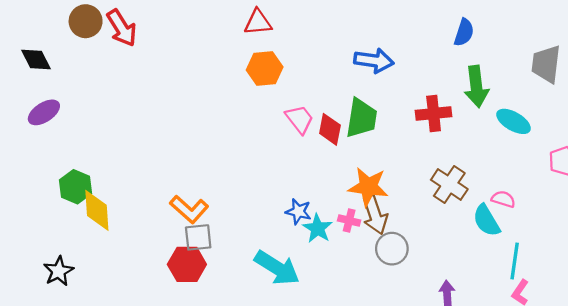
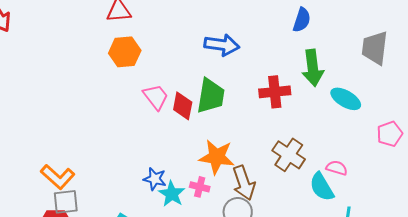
brown arrow: (375, 215) -> (244, 183), moved

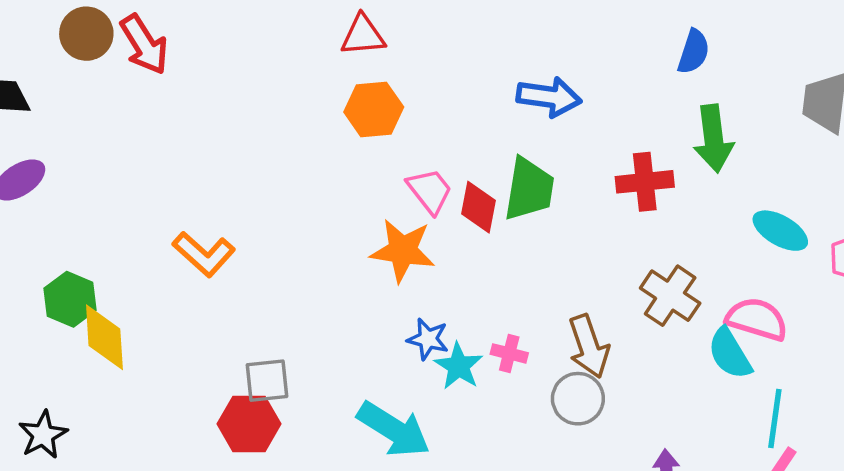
cyan ellipse: (346, 99) -> (780, 231), moved
orange star: (217, 157) -> (403, 250), moved
pink semicircle: (337, 168) -> (757, 319), size x1.6
orange L-shape: (58, 177) -> (204, 254), moved

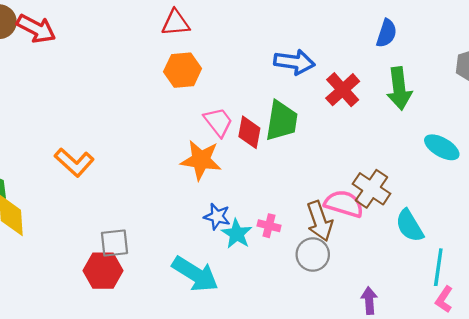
red arrow: (144, 44) -> (36, 29), turned -30
red cross: (645, 182) -> (343, 90), moved, turned -36
pink semicircle: (757, 319) -> (344, 204), moved

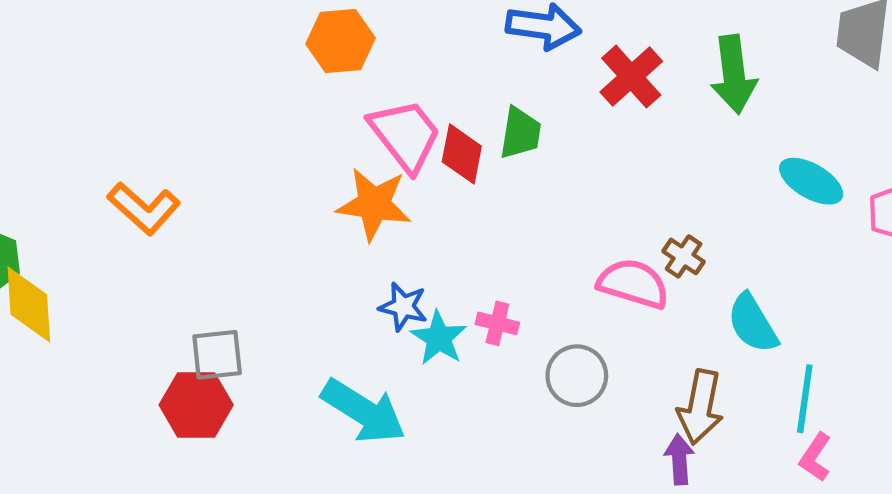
green trapezoid: (282, 121) -> (520, 133), size x0.7
pink trapezoid: (218, 122) -> (405, 135), size x1.4
brown cross: (372, 189) -> (684, 256), size x0.6
brown arrow: (320, 221) -> (700, 407), moved, turned 30

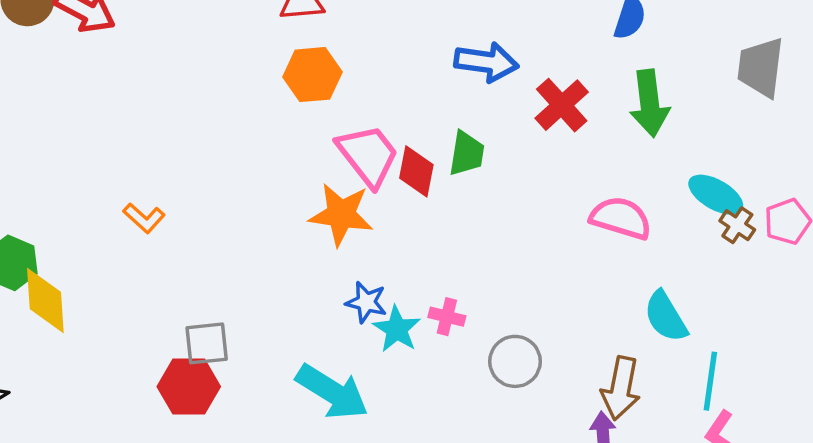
orange L-shape: (144, 208) -> (144, 218), size x0.7
brown cross: (684, 256) -> (737, 225), moved
pink semicircle: (633, 284) -> (621, 218), moved

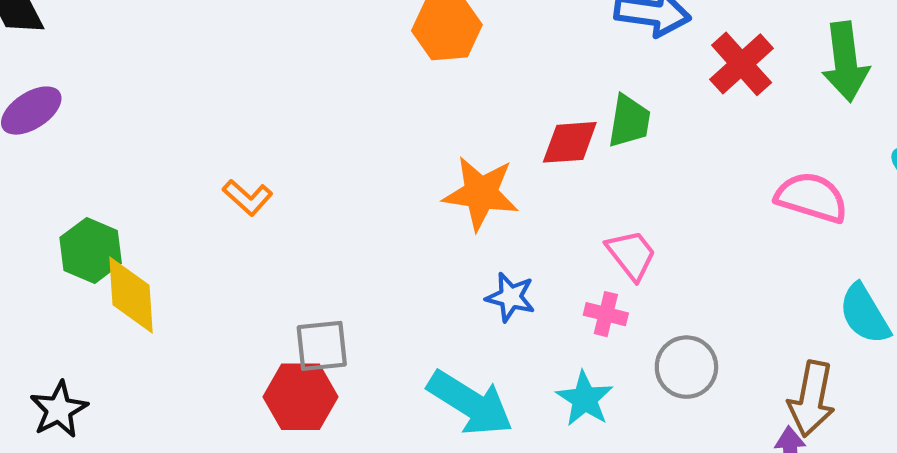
pink trapezoid: (368, 155) -> (631, 255), moved, size x0.7
red diamond: (416, 171) -> (570, 142), turned 75
cyan star: (397, 329) -> (585, 399), moved

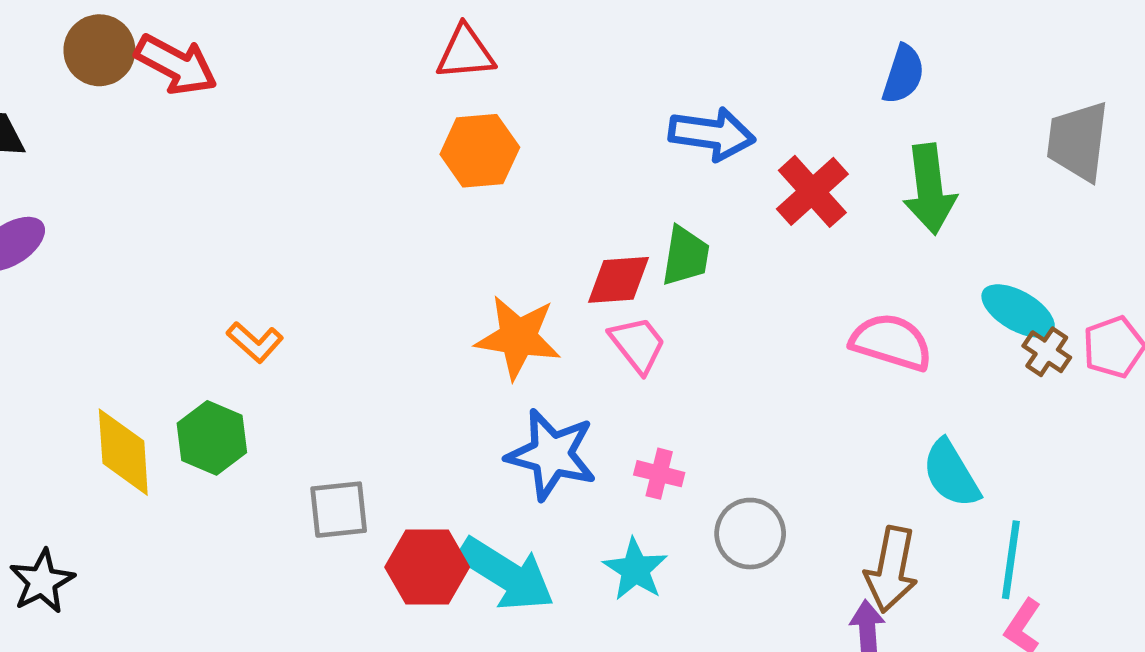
green hexagon: (91, 250) -> (212, 438), moved
pink trapezoid: (631, 255) -> (638, 345), moved
blue star: (510, 297) -> (552, 455), size x1.6
red hexagon: (301, 397) -> (427, 567), moved

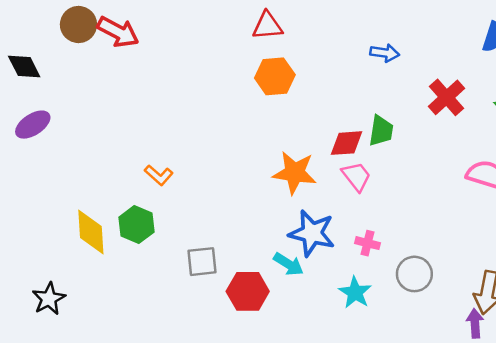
blue arrow: (712, 134) -> (385, 53), moved, size x0.7
cyan arrow: (506, 574) -> (288, 264), moved, size x0.6

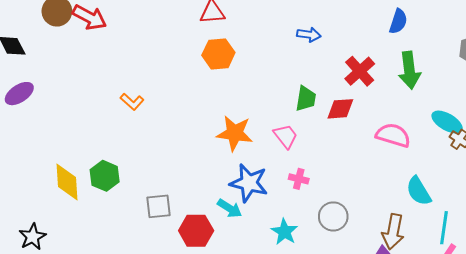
red diamond: (346, 143) -> (340, 109), moved
orange L-shape: (159, 175) -> (132, 102), moved
pink cross: (367, 243) -> (299, 179), moved

